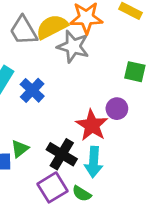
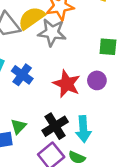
red star: (92, 125) -> (67, 84), moved
black cross: (62, 154) -> (55, 126), turned 35

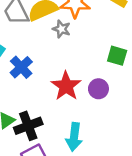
gray star: (52, 32) -> (61, 29), size x0.6
black cross: (55, 126) -> (28, 126), moved

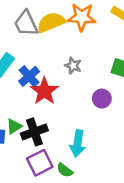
gray star: (61, 29) -> (73, 66), moved
red star: (66, 86) -> (44, 91), moved

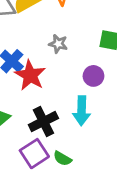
black cross: (34, 132) -> (43, 121), moved
cyan arrow: (78, 143) -> (82, 111), moved

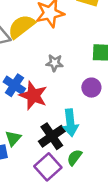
cyan arrow: (82, 111) -> (70, 123), moved
green semicircle: (62, 159) -> (74, 157), moved, turned 105

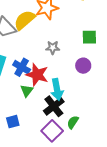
cyan arrow: (70, 123) -> (57, 89), moved
green triangle: (13, 138) -> (27, 91), moved

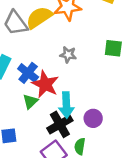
purple circle: (83, 66) -> (93, 118), moved
green semicircle: (73, 122) -> (80, 146), turned -32

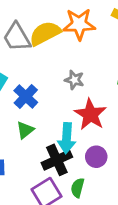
red star: (45, 84) -> (90, 114), moved

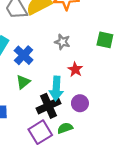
red star: (90, 114) -> (75, 69), size x0.6
green semicircle: (78, 188) -> (65, 128), turned 56

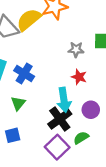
gray star: (62, 42) -> (76, 50), moved
green triangle: (23, 82) -> (18, 103), moved

